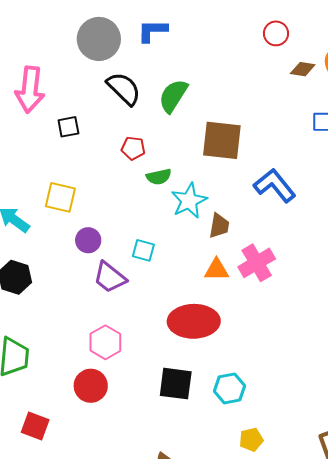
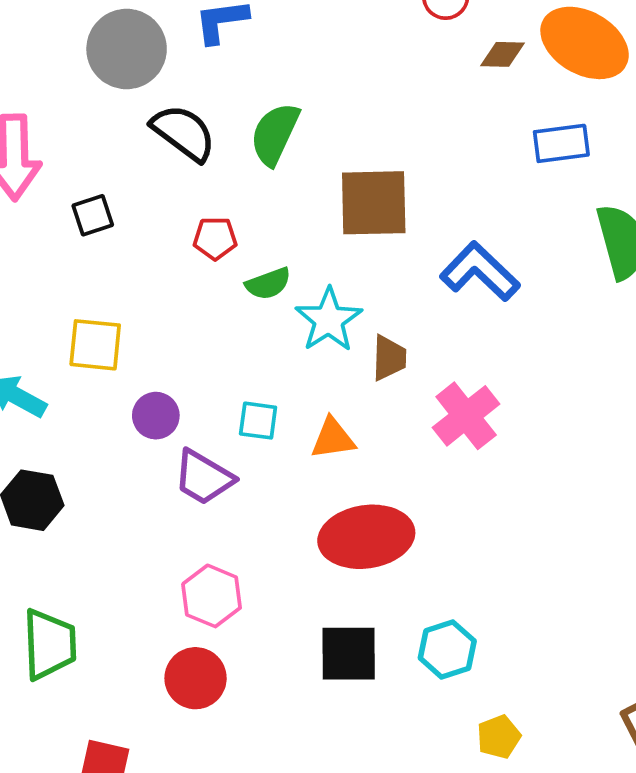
orange triangle: (216, 270) -> (333, 438), moved

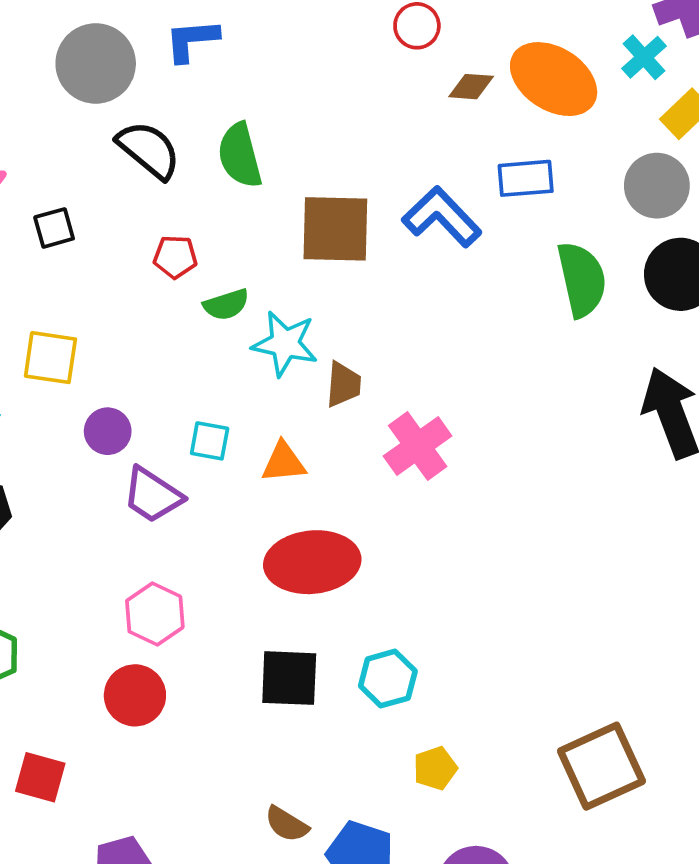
green semicircle: (275, 134) -> (240, 155), turned -42
blue L-shape: (480, 272) -> (442, 217), moved
cyan star: (329, 320) -> (285, 344), turned -30

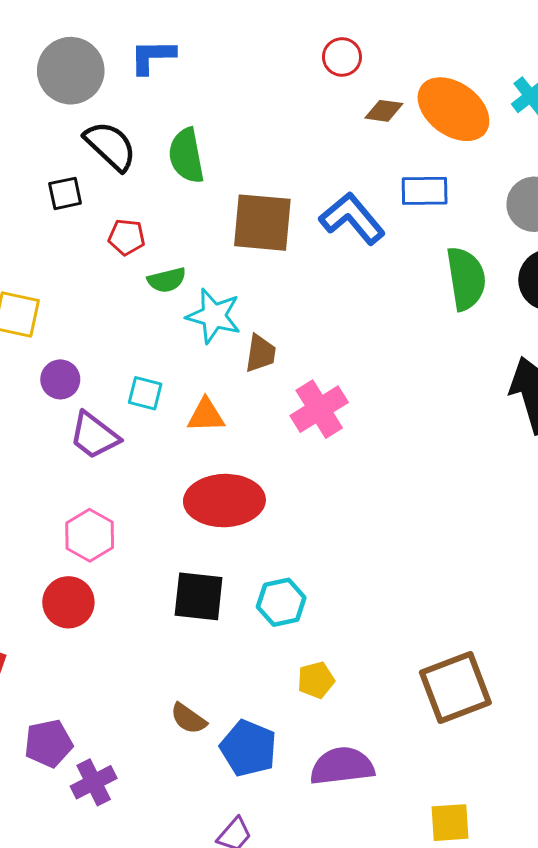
black square: (54, 228) -> (65, 193), moved

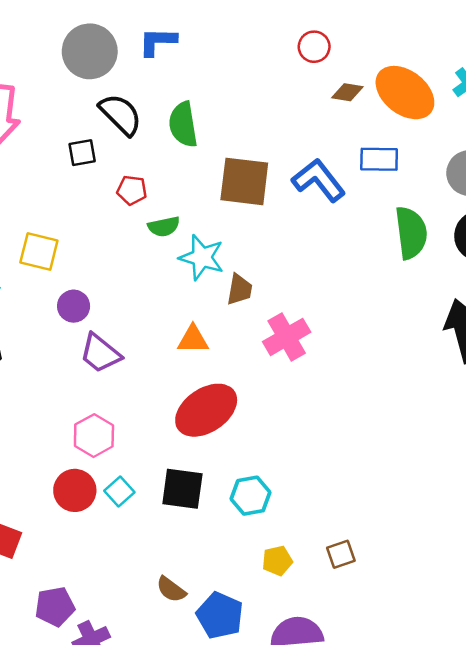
cyan square: (145, 393) -> (119, 491), moved, turned 32
red ellipse: (224, 501) -> (206, 410), turned -34
brown square: (455, 687) -> (341, 554), moved, size x0.5

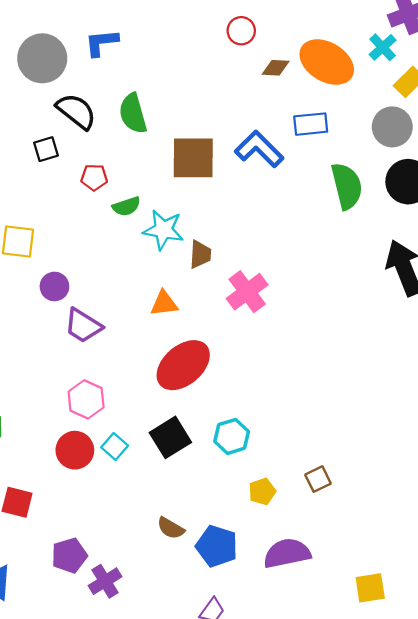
black square: (182, 489) -> (170, 437), turned -33

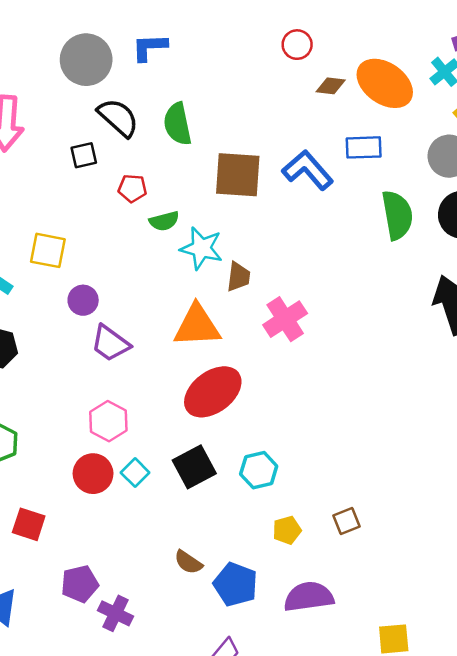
orange triangle: (164, 304) -> (197, 326), size x1.6
purple cross: (105, 581) -> (116, 613), turned -36

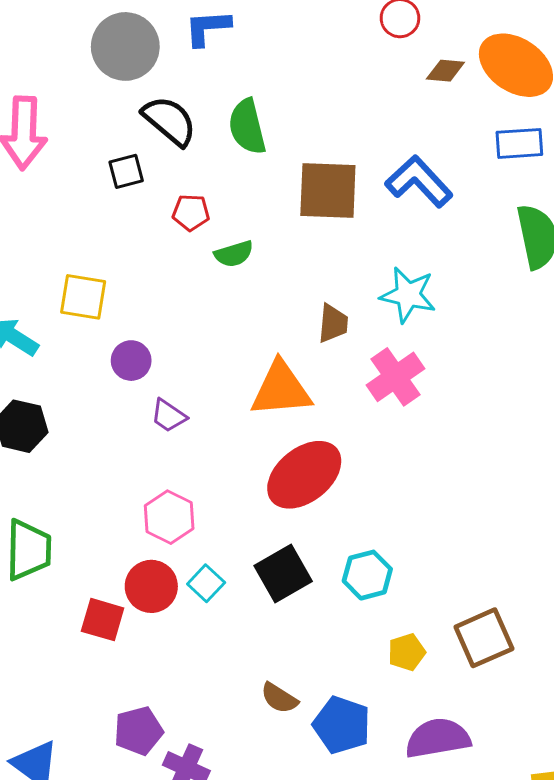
blue rectangle: (364, 147) -> (519, 143), moved
cyan star: (201, 248) -> (408, 295), moved
purple trapezoid: (110, 343) -> (169, 416), size x0.7
brown square: (346, 521) -> (484, 638), size x1.6
red square: (29, 524) -> (103, 620), moved

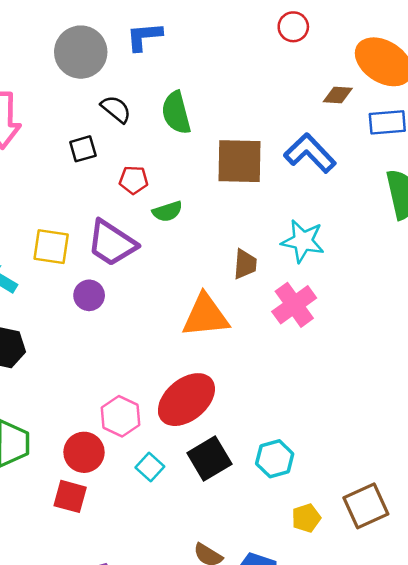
brown diamond: (445, 71) -> (338, 95), moved
black semicircle: (170, 121) -> (116, 109), size x0.7
purple trapezoid: (169, 416) -> (112, 243), moved, size x1.8
red ellipse: (304, 475) -> (186, 400), moved
red circle: (151, 586) -> (84, 452), moved

